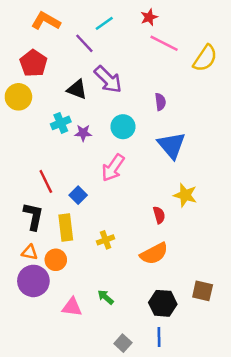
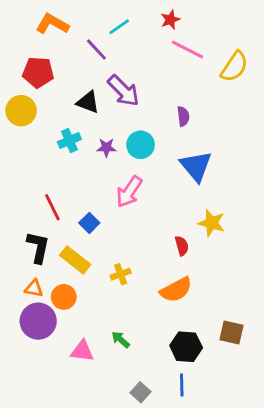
red pentagon: (33, 63) -> (38, 72), turned -30
purple star: (83, 133) -> (106, 148), moved
yellow rectangle: (66, 227) -> (75, 260), turned -45

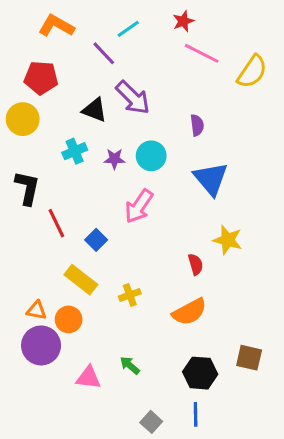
black L-shape: (38, 247) -> (27, 188), moved

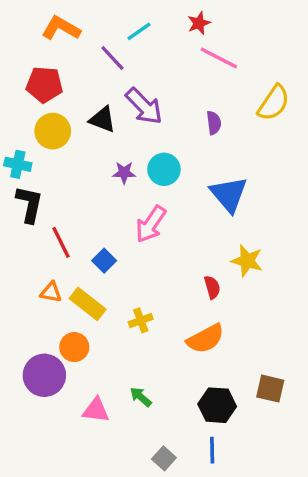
yellow semicircle: (252, 72) -> (274, 103), moved
yellow circle: (23, 119) -> (53, 131), moved
purple semicircle: (197, 125) -> (214, 123), moved
cyan cross: (75, 151) -> (18, 164), moved, turned 35
orange triangle: (36, 310) -> (51, 292), moved

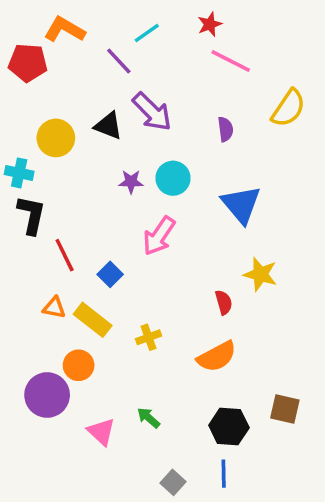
red pentagon: (44, 85) -> (28, 63), moved
pink triangle: (96, 410) -> (101, 432), turned 36

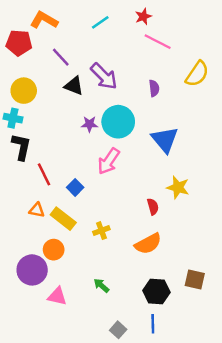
purple line: (119, 61) -> (61, 57), moved
yellow circle: (56, 138) -> (24, 91), moved
cyan circle: (173, 178) -> (118, 122), size x1.4
pink triangle: (101, 432) -> (57, 296), moved, turned -30

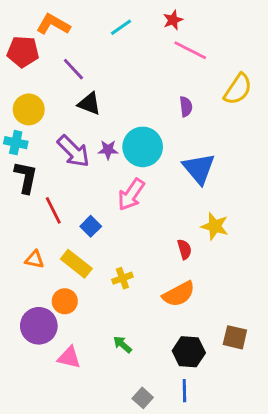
purple arrow: (104, 76) -> (73, 151), moved
orange triangle: (37, 210) -> (34, 259), moved

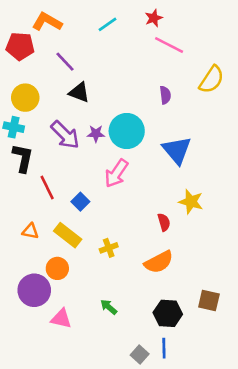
gray square: (143, 398) -> (140, 354), moved

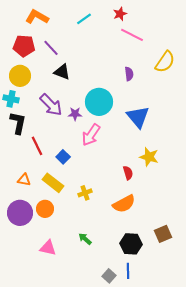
red pentagon: (20, 46) -> (24, 46), moved
purple star: (96, 134) -> (75, 114), moved
purple circle: (34, 290) -> (20, 213), moved
brown square: (209, 301) -> (163, 234), turned -36

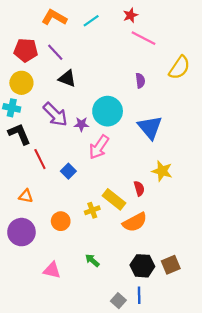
orange L-shape: (37, 17) -> (54, 17), moved
black L-shape: (18, 123) -> (19, 134), turned -35
yellow rectangle: (53, 183) -> (114, 199), moved
orange circle: (45, 209) -> (61, 221), moved
brown square: (163, 234) -> (171, 265), moved

